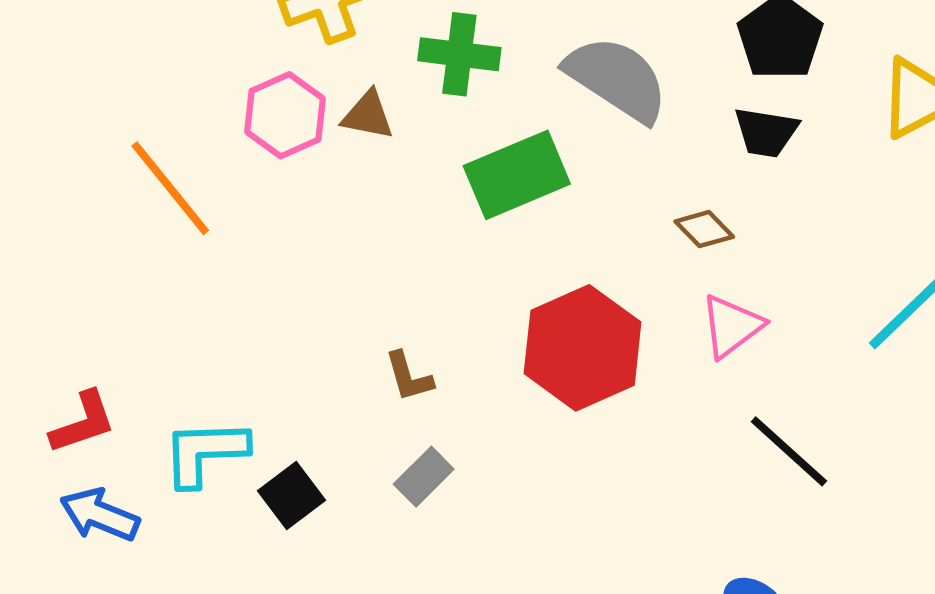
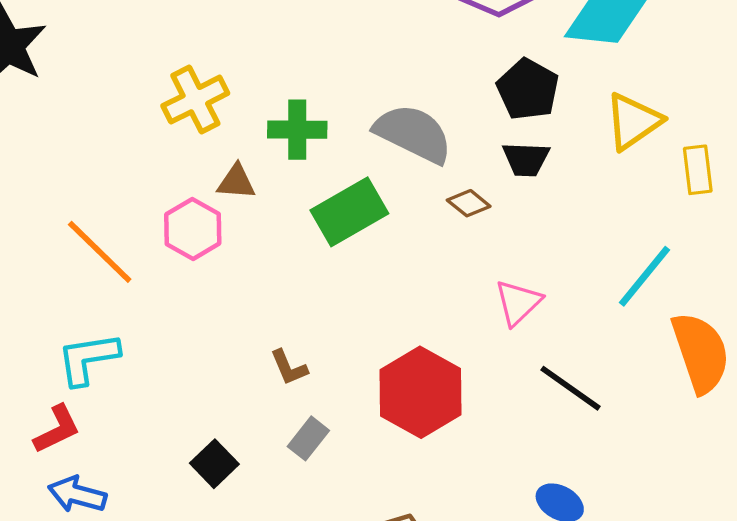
pink hexagon: (285, 115) -> (193, 229), moved
brown diamond: (704, 229) -> (469, 203), moved
red hexagon: (583, 348) -> (420, 392), moved
cyan L-shape: (205, 452) -> (88, 359), moved

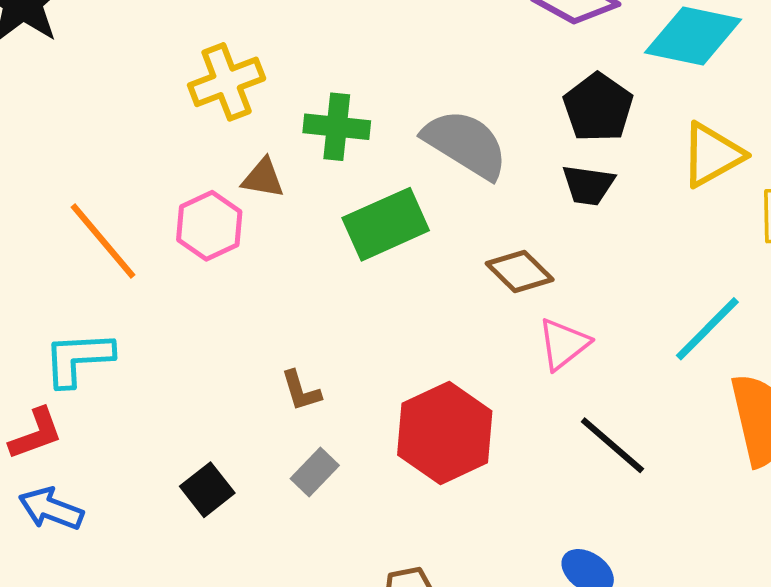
brown diamond: (469, 203) -> (520, 272), moved, size x1.4

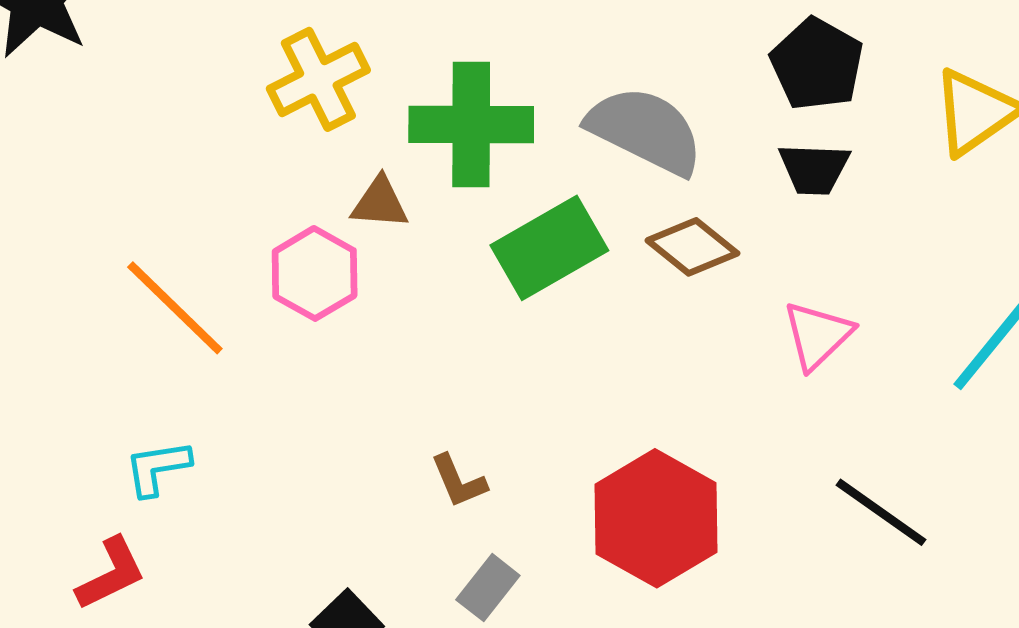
green cross: (337, 127) -> (471, 125), size x1.4
brown diamond: (520, 272) -> (692, 247), moved
pink triangle: (564, 344) -> (818, 335), moved
cyan L-shape: (78, 359) -> (158, 468), size x0.7

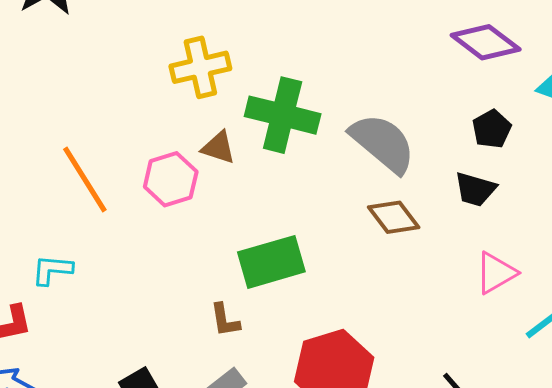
black pentagon: (817, 64) -> (492, 129), size x0.7
green rectangle: (549, 248) -> (271, 262), moved
pink triangle: (818, 335) -> (496, 273), moved

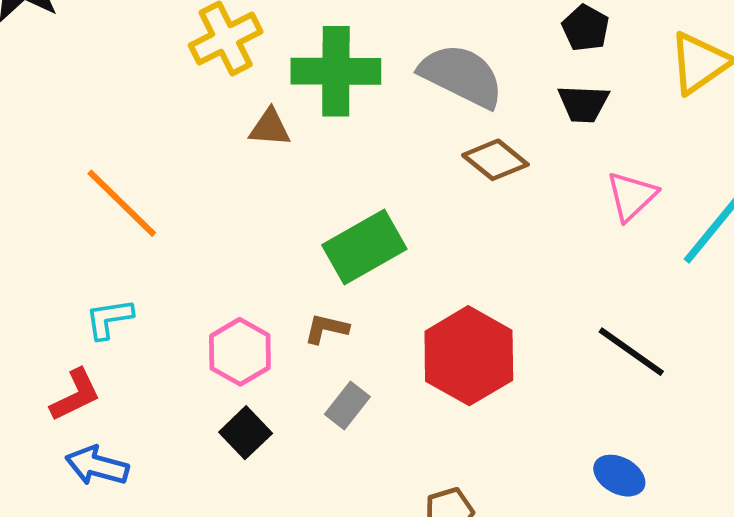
pink hexagon: (171, 179) -> (240, 352), moved
brown L-shape: (225, 320) -> (326, 329), turned 126

